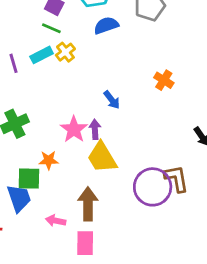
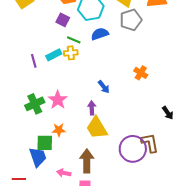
green line: (51, 28) -> (74, 40), moved
yellow cross: (65, 52) -> (71, 53), turned 32
pink star: (74, 129) -> (58, 100), moved

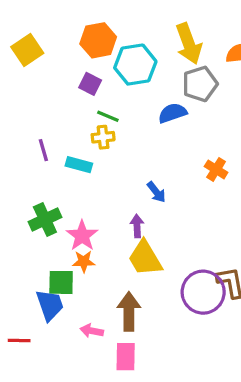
blue semicircle: (100, 34) -> (172, 113), moved
cyan rectangle: (54, 55) -> (79, 165), moved, turned 42
pink star: (58, 100) -> (82, 236), moved

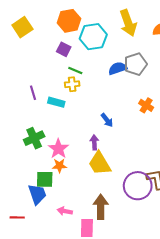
gray pentagon: (200, 84) -> (136, 64), moved
brown arrow: (129, 311) -> (101, 207), moved

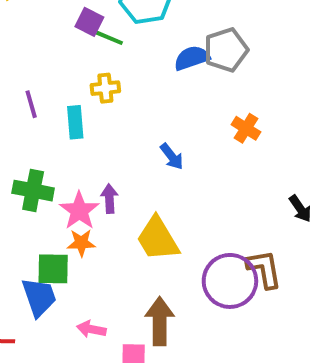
green line: (75, 70) -> (109, 38), moved
cyan rectangle: (56, 102) -> (75, 122), turned 70
green cross: (34, 138) -> (33, 191), turned 36
purple arrow: (94, 142) -> (109, 199), moved

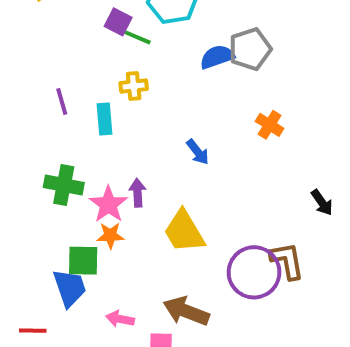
brown arrow: (160, 321) -> (186, 311), turned -69

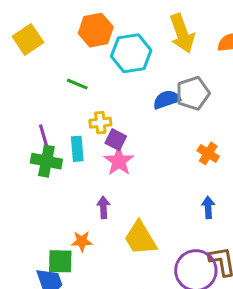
purple square: (118, 22) -> (116, 140), moved
green line: (138, 37) -> (77, 84), moved
blue arrow: (198, 152) -> (208, 207), moved, turned -145
green cross: (64, 185) -> (46, 161), moved
pink star: (108, 204) -> (119, 161), moved

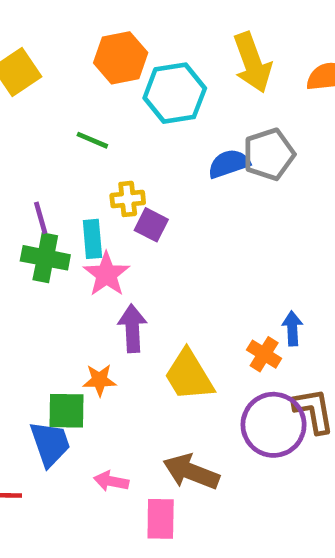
orange cross: (208, 153) -> (264, 354), moved
pink star: (119, 161) -> (107, 274), moved
purple arrow: (103, 207) -> (132, 328), size x1.4

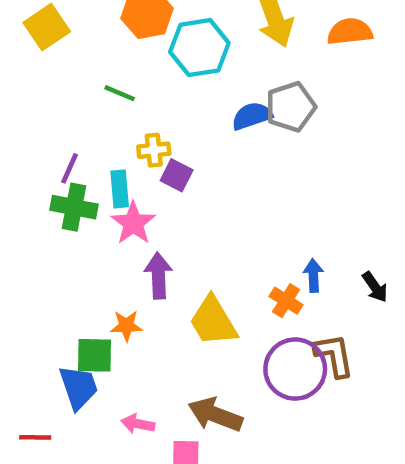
purple line: (41, 218) -> (69, 168), turned 40

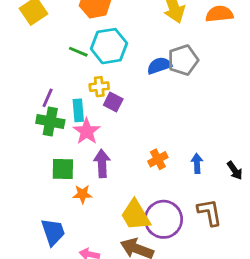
cyan hexagon: (199, 48) -> (109, 46), moved
orange cross: (286, 301) -> (158, 159), moved, turned 30
yellow trapezoid: (213, 321) -> (136, 215), moved
green square: (95, 355) -> (63, 169), moved
purple circle: (295, 369) -> (163, 219), moved

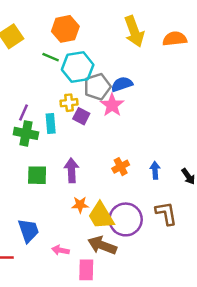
green line: (78, 52) -> (51, 57), moved
gray pentagon: (183, 60) -> (97, 87), moved
pink star: (87, 131) -> (112, 105), moved
orange star: (82, 194) -> (80, 205), moved

